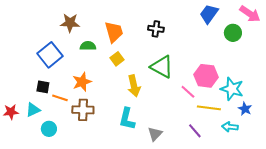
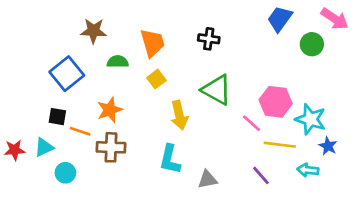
gray triangle: (155, 134) -> (207, 179), turned 35

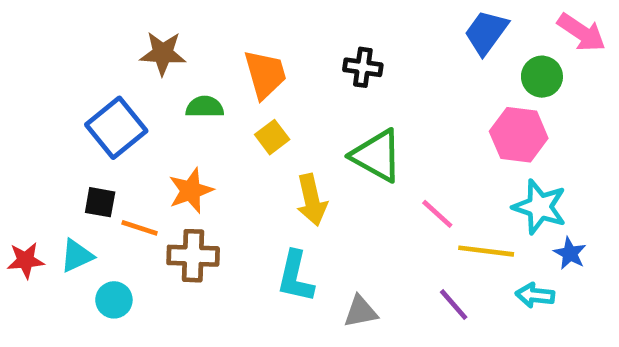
pink hexagon: (276, 102) -> (519, 135), moved

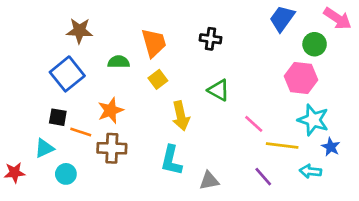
brown star: (163, 53) -> (79, 31), moved
green triangle: (377, 156) -> (219, 90), size x0.7
red star: (26, 260) -> (15, 173), moved

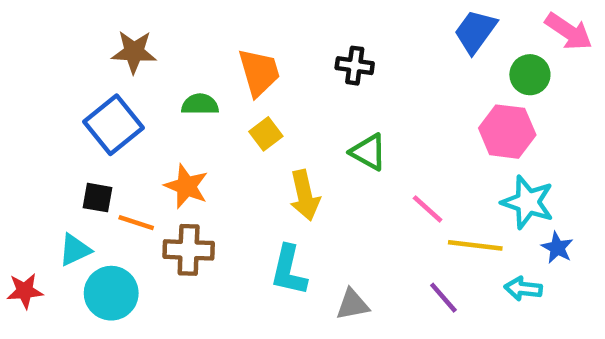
orange star: (111, 110) -> (186, 186), turned -30
cyan circle: (66, 174) -> (111, 293), size x1.5

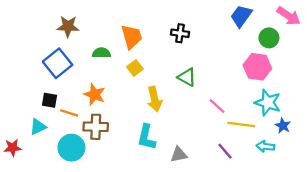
cyan circle: (111, 293) -> (71, 148), moved

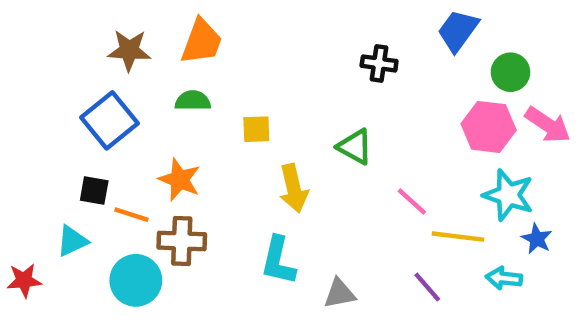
pink arrow: (289, 16) -> (548, 125), moved
black cross: (180, 33) -> (379, 63), moved
orange trapezoid: (131, 37) -> (202, 42), moved, turned 36
yellow square: (135, 68) -> (256, 129), turned 35

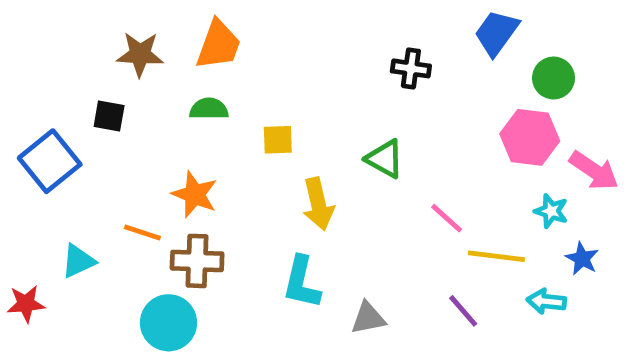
blue square: (109, 120) -> (50, 161), moved
pink arrow: (548, 125) -> (594, 171), moved
black square: (94, 191) -> (109, 116), moved
cyan star: (508, 195) -> (551, 211), size x0.6
cyan circle: (136, 280) -> (169, 323), moved

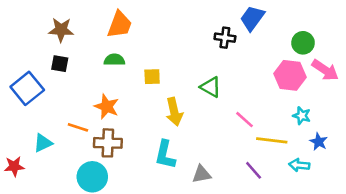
blue trapezoid: (496, 33) -> (252, 18), moved
brown star: (140, 54) -> (61, 30), moved
pink arrow: (594, 171) -> (325, 70), moved

